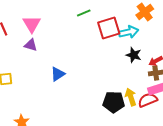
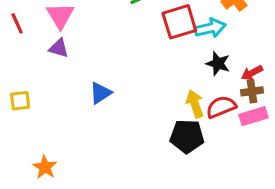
yellow arrow: (131, 97) -> (195, 104), moved
red semicircle: (148, 100) -> (221, 107), moved

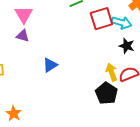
cyan arrow: (210, 28) -> (122, 23), turned 30
black pentagon: (187, 136) -> (106, 93), turned 30

